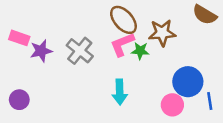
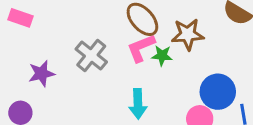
pink rectangle: (19, 38) -> (20, 18), moved
purple star: (41, 51) -> (42, 74), moved

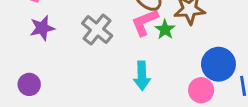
green star: (162, 56) -> (165, 30), turned 30
purple star: (42, 74) -> (42, 28), moved

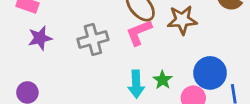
gray cross: (97, 30) -> (93, 39), turned 36
green star: (165, 30) -> (163, 80), moved

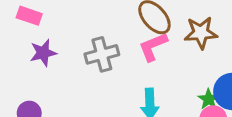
green star: (163, 80) -> (209, 99), moved

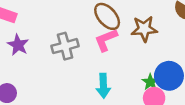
purple star: (43, 53) -> (18, 45), turned -30

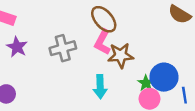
brown star: (144, 29) -> (121, 55), moved
pink L-shape: (106, 40) -> (103, 42), turned -40

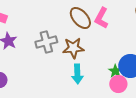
pink L-shape: (103, 42) -> (101, 18), moved
brown star: (121, 55) -> (73, 48), moved

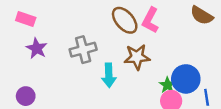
brown star: (73, 48) -> (137, 57), moved
cyan arrow: (77, 74) -> (109, 75), moved

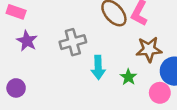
brown star: (137, 57) -> (149, 49), moved
green star: (167, 85) -> (128, 77), moved

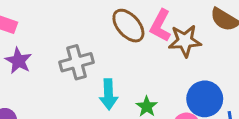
brown star: (149, 49) -> (185, 41), moved

